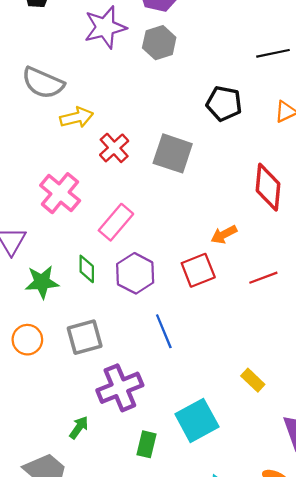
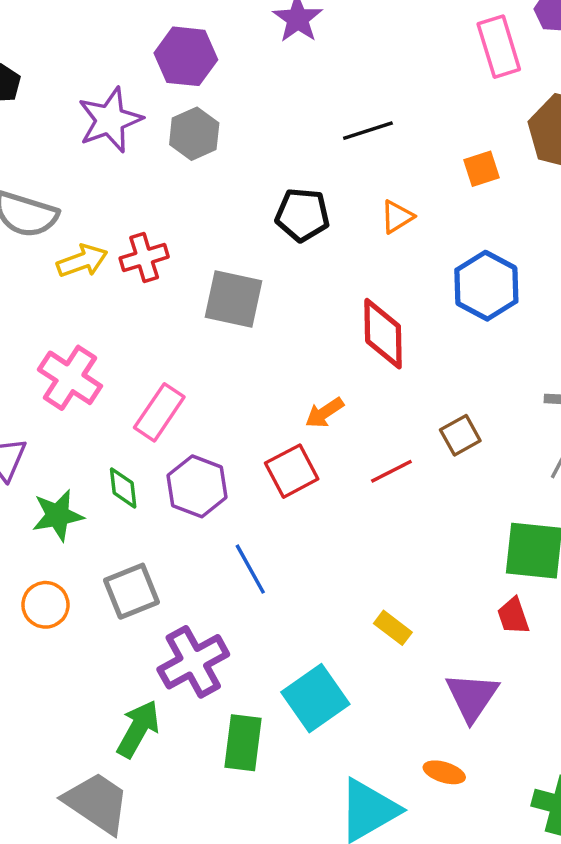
red cross: (114, 148) -> (144, 258), moved, turned 32
green arrow: (79, 428) -> (138, 729), size x1.6
green rectangle: (146, 444) -> (243, 743), size x1.4

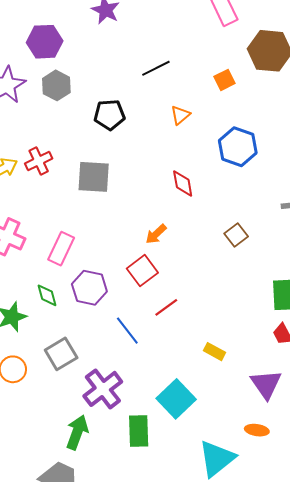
black pentagon: (302, 215) -> (109, 115), moved
red diamond: (383, 334) -> (183, 183), size x0.7
red line: (391, 471) -> (166, 307), moved

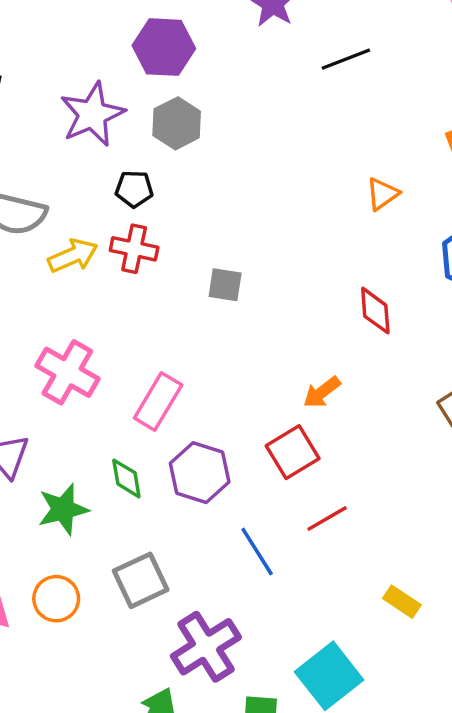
black line: (156, 68) -> (346, 59), moved
black pentagon: (109, 115) -> (134, 189), moved, size x0.7
red cross: (39, 161) -> (134, 249), turned 32
gray square: (94, 177) -> (225, 285), size x0.6

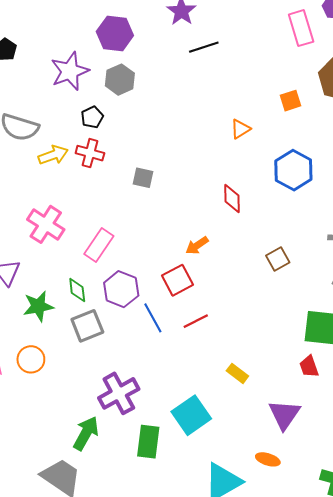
black line: (346, 59) -> (204, 47), moved
black pentagon: (134, 189) -> (92, 117), turned -30
blue line: (257, 552) -> (153, 318), moved
gray square: (141, 580) -> (87, 326), moved

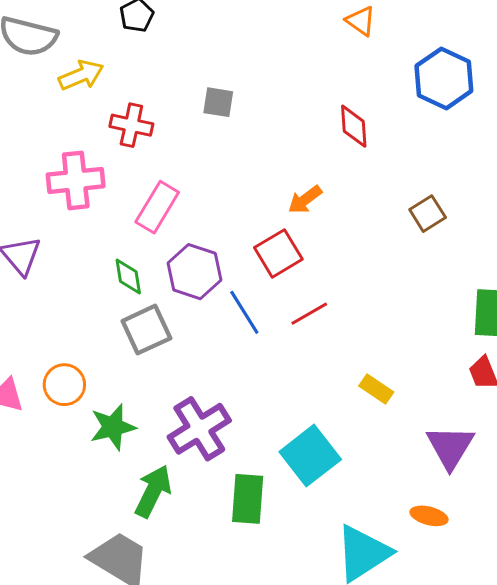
orange triangle: (240, 129) -> (361, 21), turned -50
red cross: (90, 153) -> (131, 125), moved
pink cross: (46, 224) -> (76, 180), turned -36
green star: (38, 306) -> (113, 427), moved

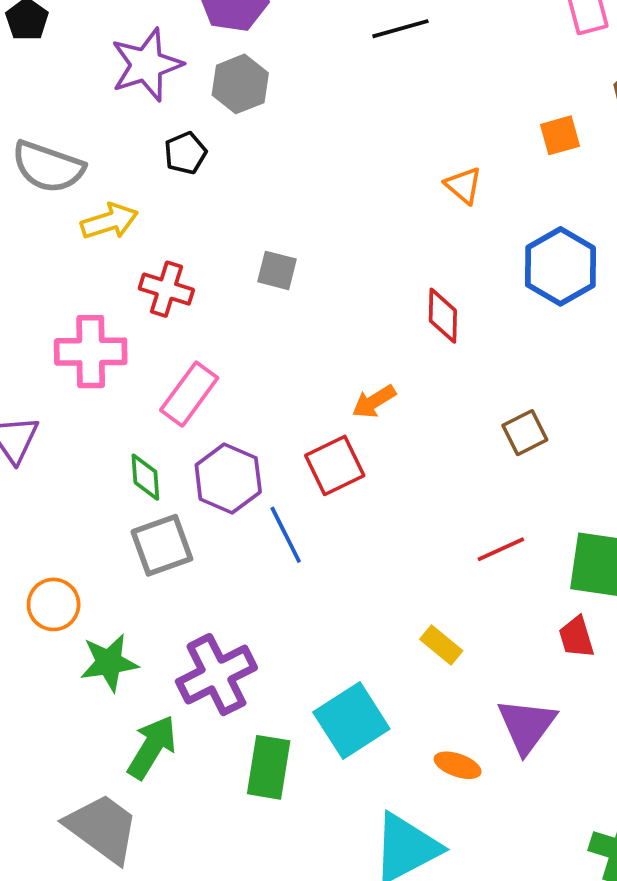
red line: (309, 314) -> (501, 549), moved
orange ellipse: (429, 516) -> (458, 765), moved

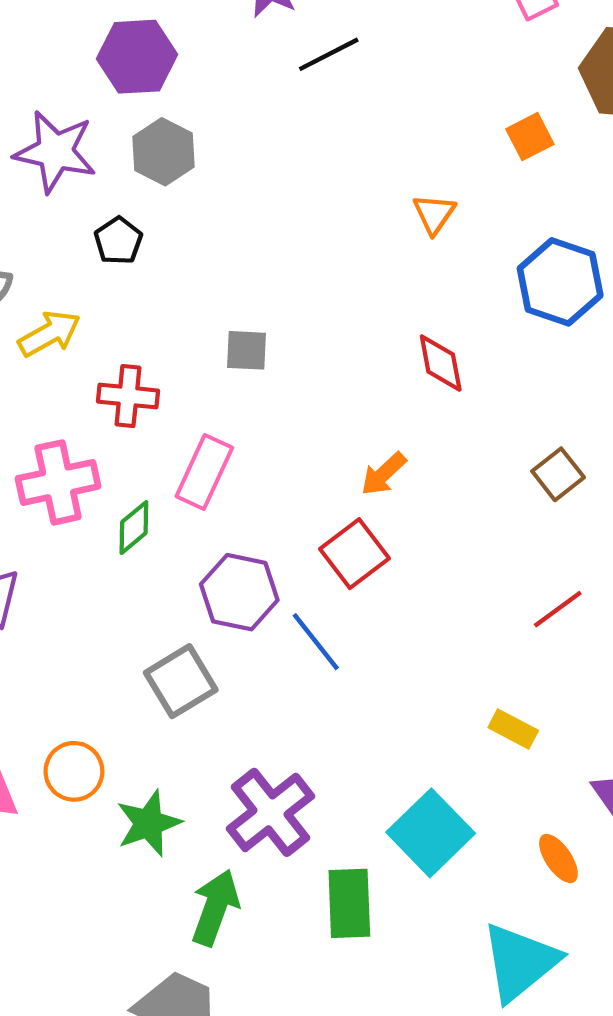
purple star: (147, 65) -> (55, 152), turned -30
orange triangle: (464, 185) -> (434, 214), turned 36
pink rectangle: (189, 394) -> (204, 472), moved
green diamond: (145, 477) -> (134, 528), moved, turned 66
orange ellipse: (458, 765) -> (558, 859), turned 48

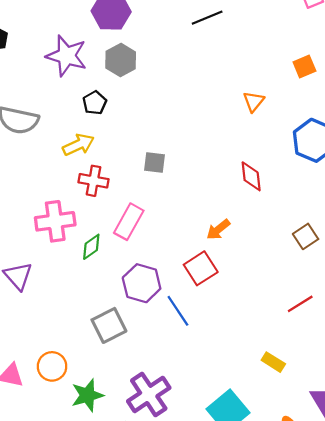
yellow arrow: (49, 334) -> (78, 145), moved

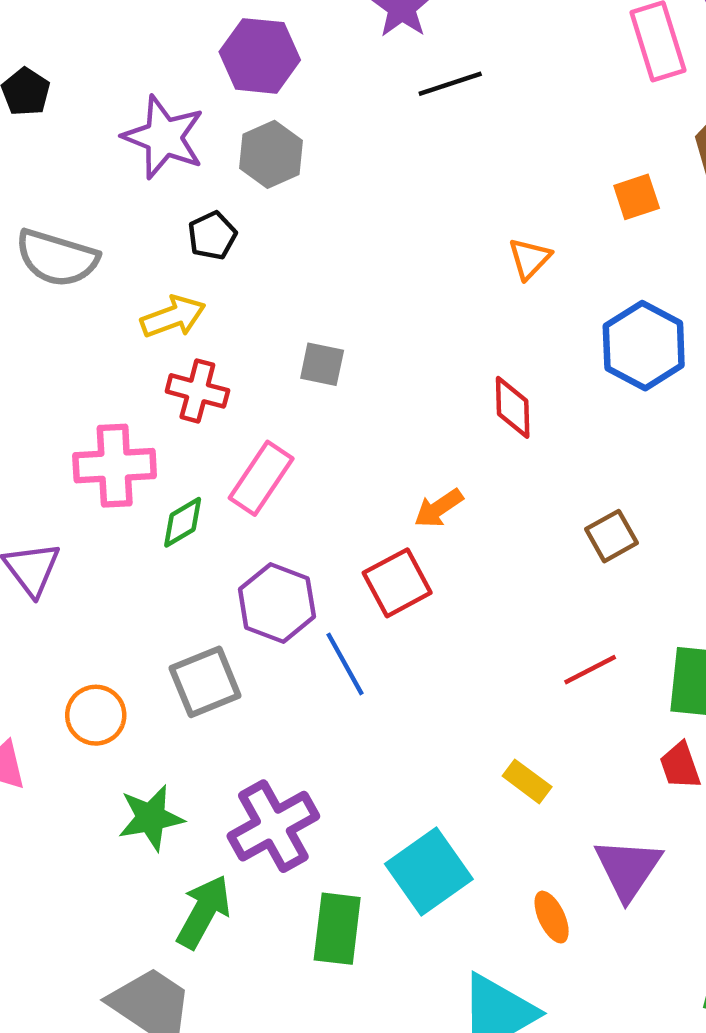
orange circle: (52, 366) -> (96, 715), moved

